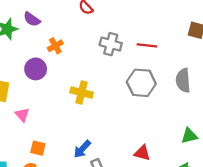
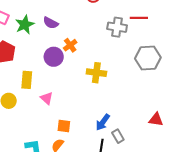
purple semicircle: (32, 19) -> (51, 23), moved
red line: (147, 45) -> (139, 18), moved
orange cross: (55, 46) -> (70, 45), moved

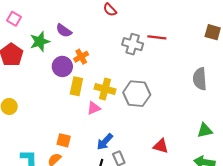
green star: (25, 25) -> (40, 42), moved
gray hexagon: (148, 58) -> (137, 94), moved
yellow rectangle: (27, 80) -> (76, 86), moved
pink triangle: (47, 98) -> (94, 108), moved, turned 48

